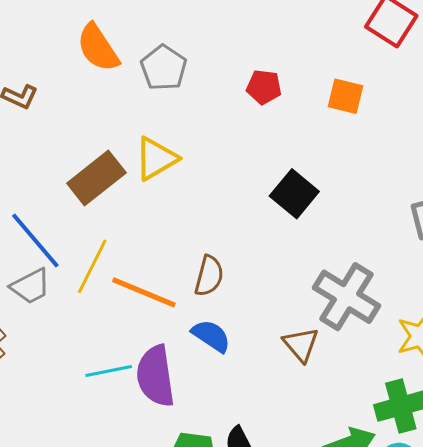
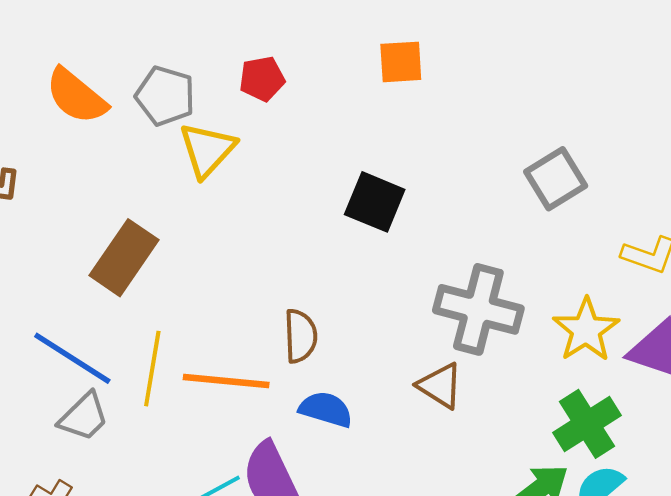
red pentagon: (264, 87) -> (262, 79), moved
yellow triangle: (156, 159) -> (207, 150), moved

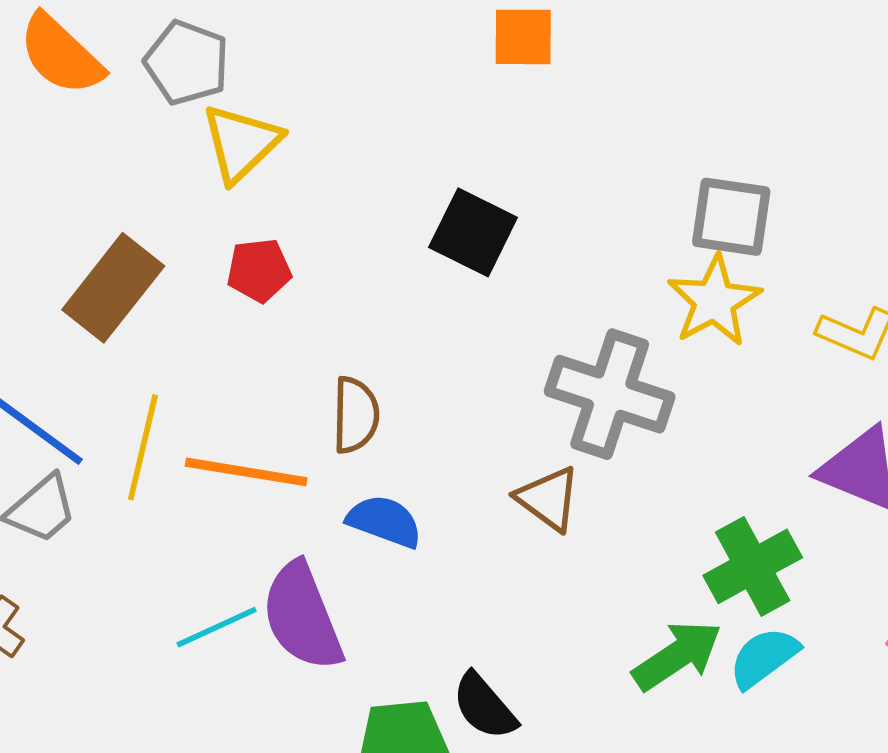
red pentagon: (262, 79) -> (259, 270), moved
gray square: (556, 179) -> (731, 217), turned 36
yellow star: (586, 330) -> (714, 301), moved

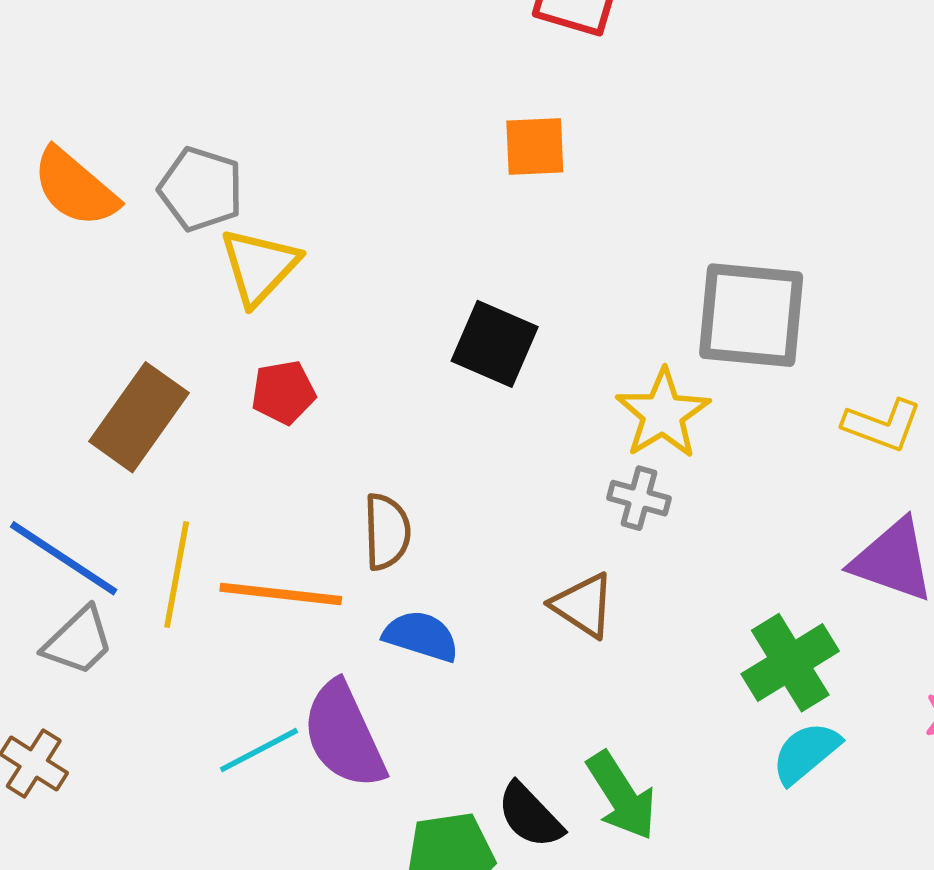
gray square: (731, 217) -> (751, 315), size x1.4
yellow star: (714, 301) -> (663, 414), moved
gray cross: (610, 394) -> (639, 498), size x0.5
green arrow: (677, 655) -> (621, 796), moved, turned 94

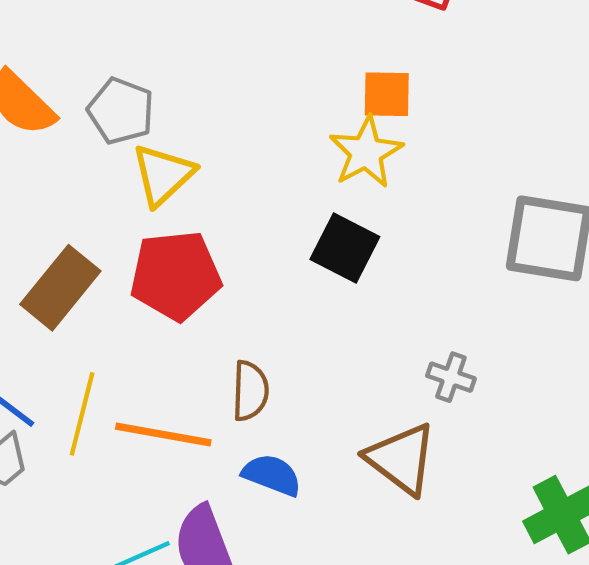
red pentagon: (283, 392) -> (176, 275), size x1.8
yellow star: (663, 414) -> (366, 152), moved
brown triangle: (583, 605) -> (401, 459), size x1.4

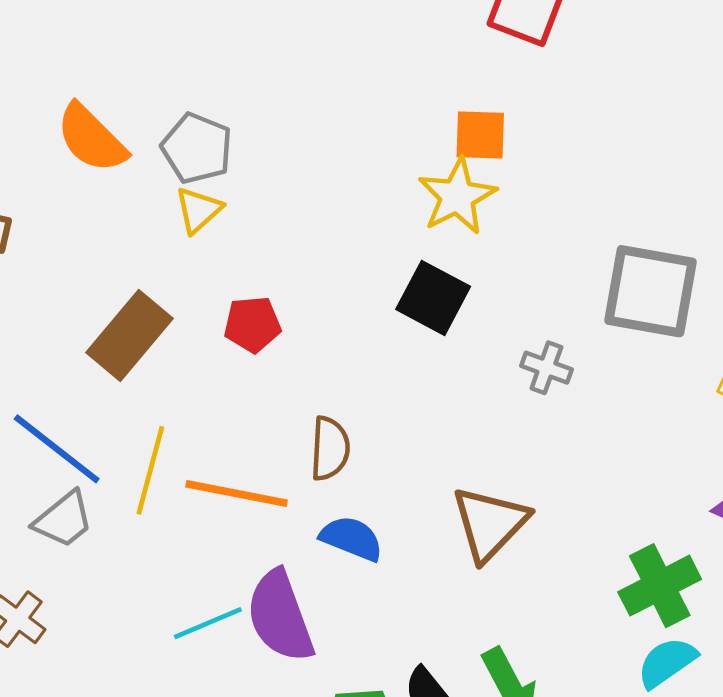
yellow triangle: (163, 175) -> (199, 210), moved, size x0.7
red pentagon: (176, 275) -> (252, 324), size x0.6
gray cross: (451, 377) -> (546, 368), moved
brown triangle: (401, 459) -> (490, 523), turned 36

